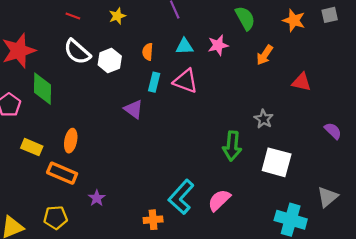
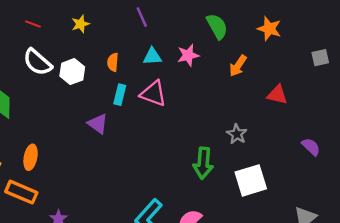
gray square: (330, 15) -> (320, 58), moved
white square: (277, 162) -> (251, 180), turned -32

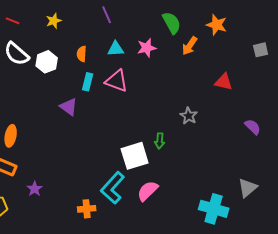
orange arrow: (238, 66) -> (190, 46), moved
green arrow: (203, 163) -> (160, 141), size x0.6
white square: (251, 180) -> (135, 156), moved

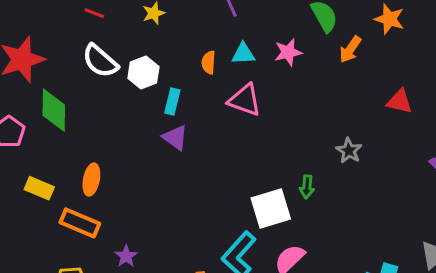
orange semicircle: (82, 54) -> (209, 62), moved
cyan rectangle: (88, 82) -> (172, 101), moved

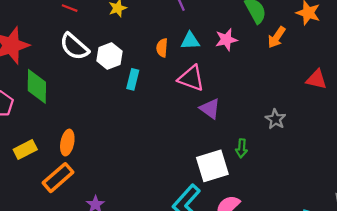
purple triangle: (175, 138) -> (210, 109), moved
yellow rectangle: (39, 188) -> (25, 150), turned -50
orange rectangle: (80, 223) -> (58, 178), turned -64

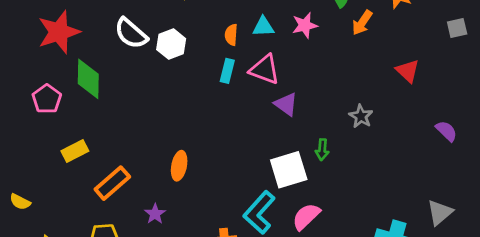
cyan rectangle: (133, 79) -> (227, 71), moved
red triangle: (316, 79) -> (408, 71), turned 30
orange ellipse: (67, 143) -> (179, 166), moved

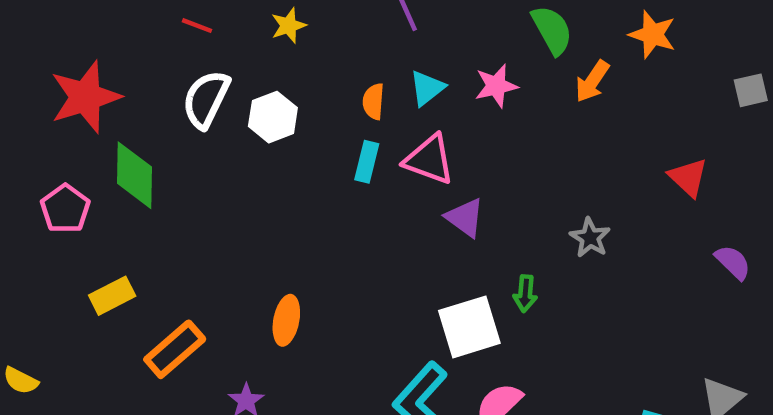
cyan triangle: (263, 27) -> (427, 88), turned -35
white semicircle: (131, 33) -> (206, 99), turned 75
red triangle: (408, 71) -> (688, 177), moved

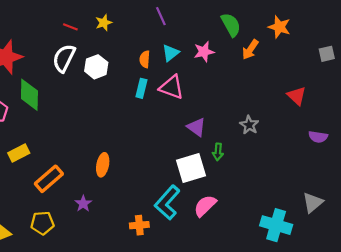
red line: (197, 26) -> (70, 27), moved
purple triangle: (465, 218) -> (196, 127), moved
purple semicircle: (733, 262) -> (318, 137), turned 144

